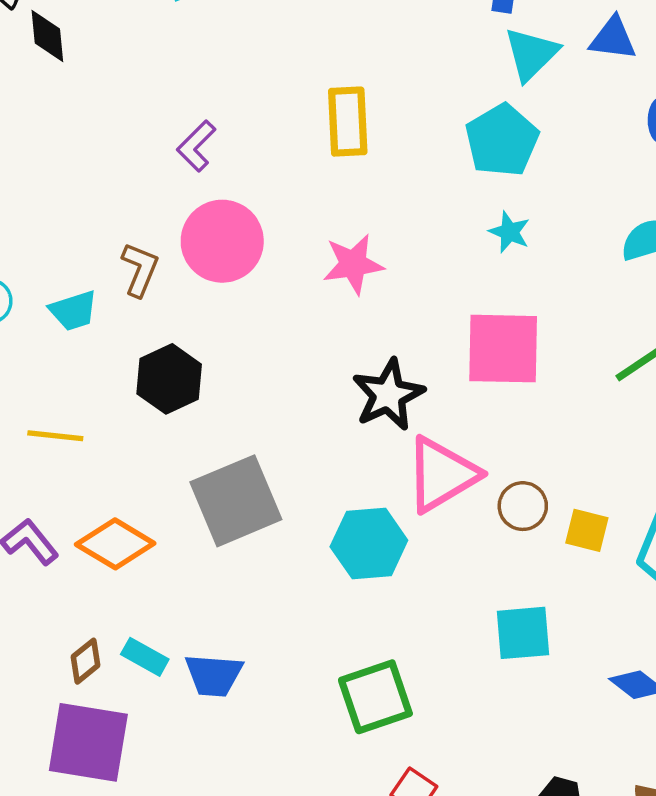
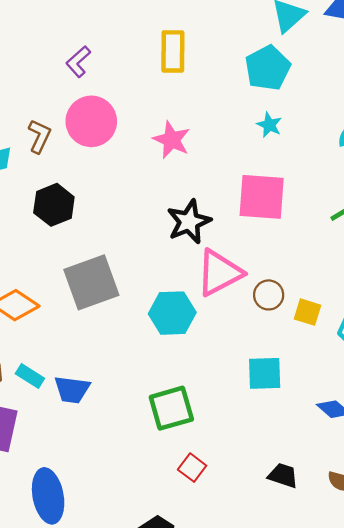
pink star: (353, 264) -> (172, 140), turned 30

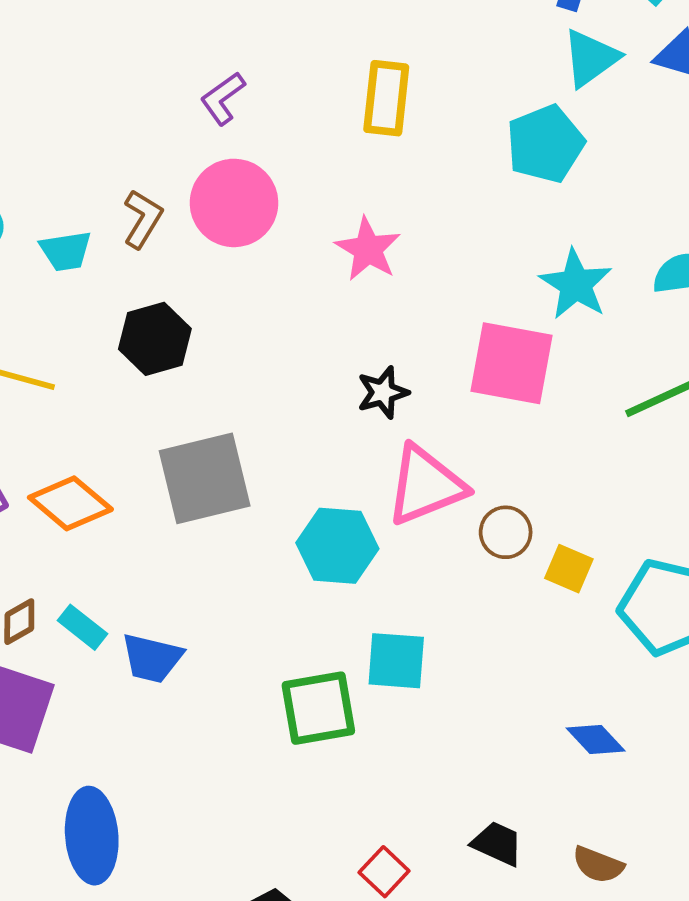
cyan star: (269, 125) -> (576, 284), moved, size x1.6
black star: (189, 222) -> (383, 392), size x0.7
cyan square: (265, 373) -> (396, 661), moved
red square: (192, 468) -> (384, 872), moved

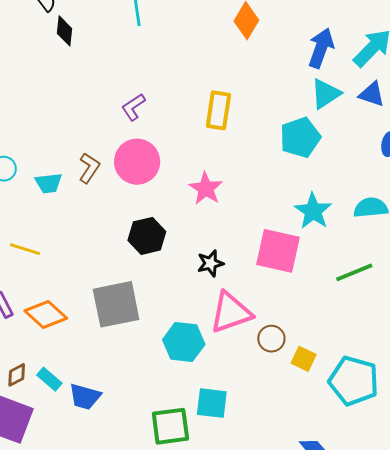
black hexagon: (155, 339) -> (147, 236), moved

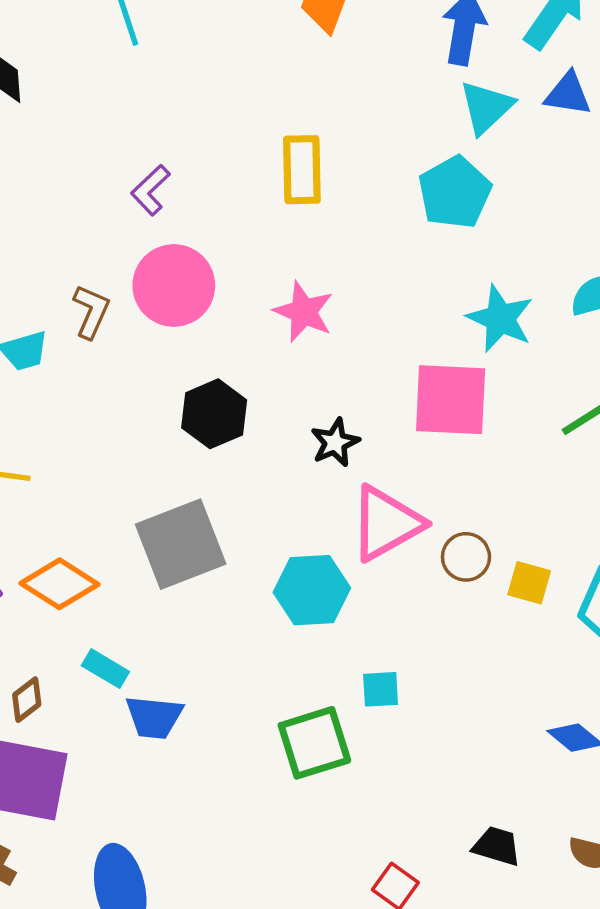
cyan rectangle: (49, 379) -> (105, 669), moved
cyan square: (212, 403) -> (381, 689), size x0.7

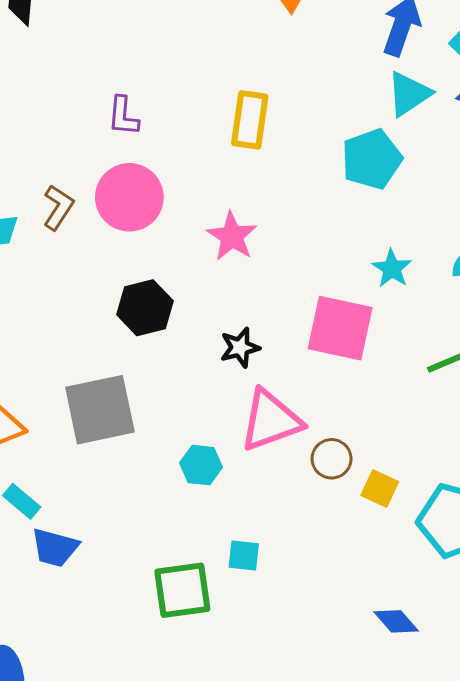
purple L-shape: (150, 190) -> (123, 116), turned -51
cyan star: (500, 319) -> (392, 268), size x0.7
cyan hexagon: (312, 590) -> (201, 465), size x0.7

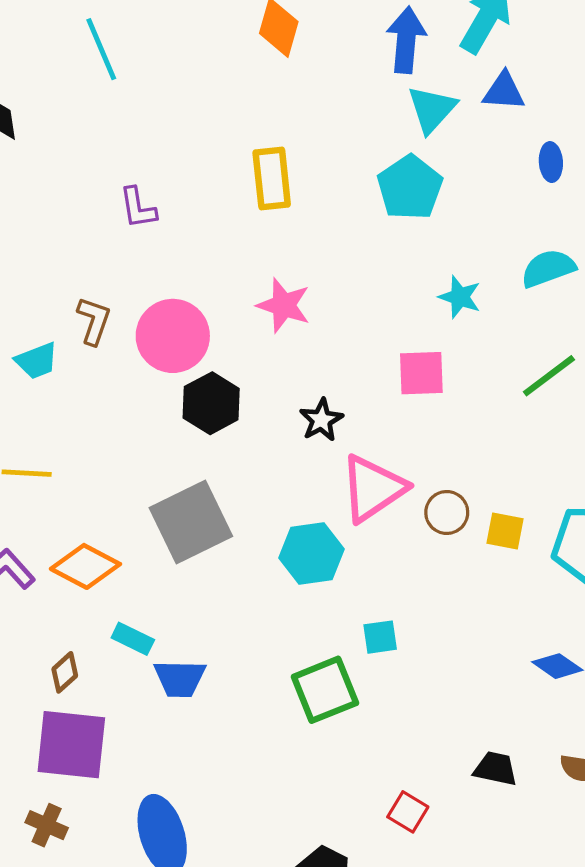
pink circle: (129, 197) -> (173, 336), moved
pink square: (340, 328) -> (421, 373), size x0.7
cyan hexagon: (201, 465) -> (311, 553), size x1.4

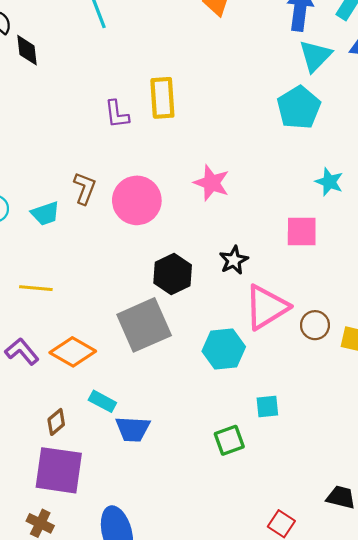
yellow rectangle: (272, 179) -> (162, 98), moved
black hexagon: (211, 403) -> (173, 274), moved
green square: (325, 690) -> (229, 440), size x0.7

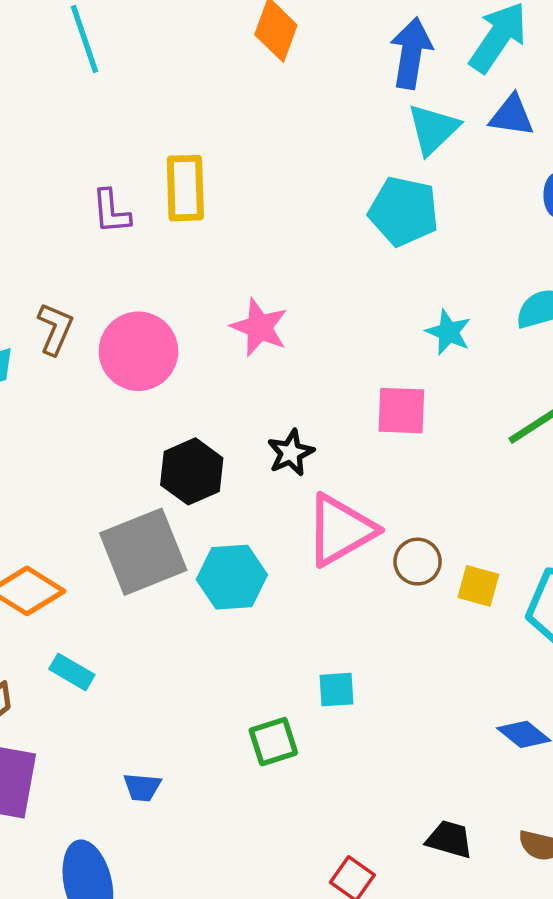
cyan pentagon: (299, 108) -> (404, 211), turned -30
cyan hexagon: (224, 349) -> (232, 577), moved
blue trapezoid: (133, 429) -> (142, 787), moved, size x0.7

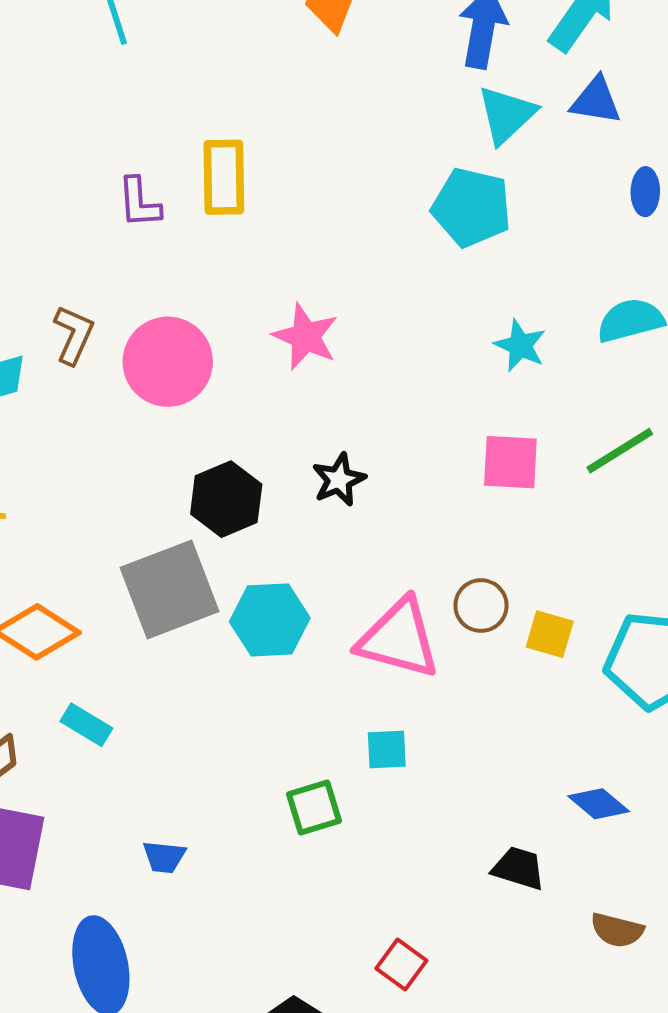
pink square: (401, 411) -> (510, 462), moved
pink triangle: (340, 530) -> (399, 639), moved, turned 44
black trapezoid: (450, 839) -> (519, 868), moved

